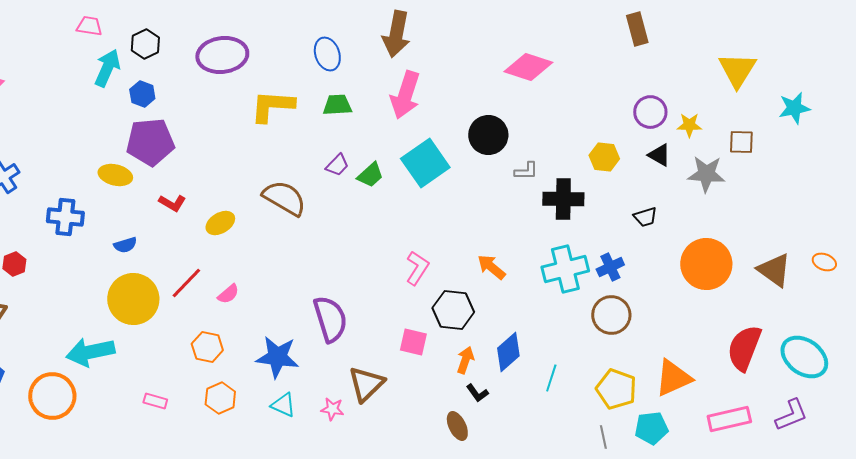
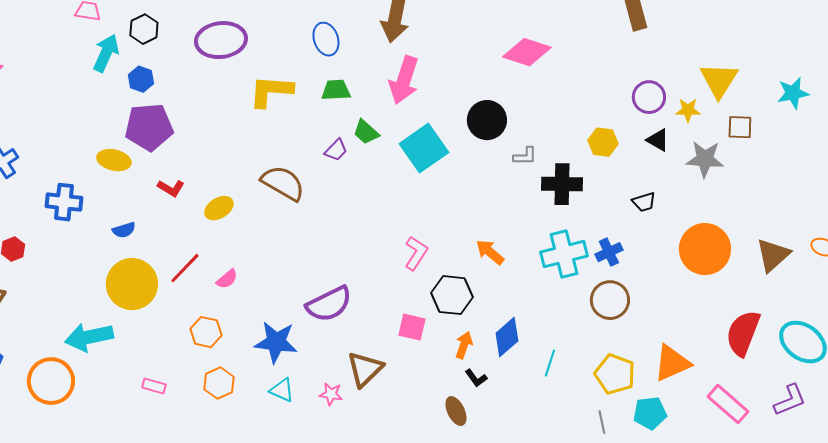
yellow triangle: (737, 70) -> (719, 80), moved
green trapezoid: (370, 175) -> (366, 132), moved, turned 84
brown triangle: (774, 270) -> (773, 255), turned 42
purple semicircle: (330, 319) -> (329, 304), turned 81
pink rectangle: (729, 419) -> (728, 404), turned 54

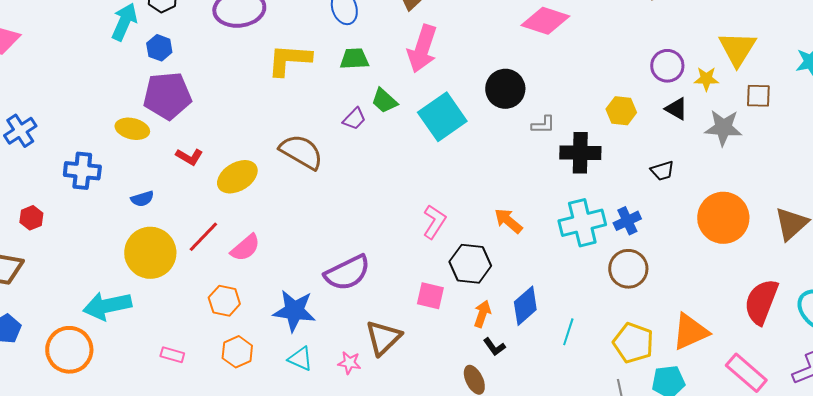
yellow ellipse: (219, 208) -> (237, 177), size x1.4
pink semicircle: (227, 279) -> (245, 248), size x1.4

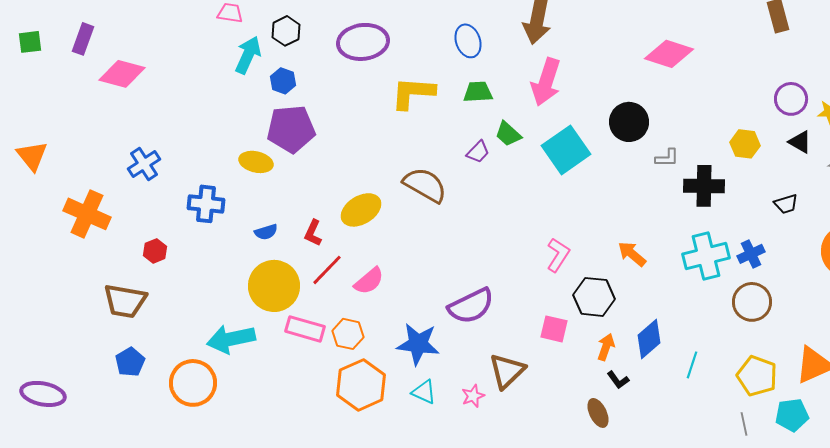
red L-shape: (189, 157) -> (313, 233), moved, turned 84
orange hexagon: (237, 352) -> (361, 385), size x1.6
pink rectangle: (172, 355) -> (305, 329), moved, size x1.6
pink star: (349, 363) -> (473, 396), turned -30

